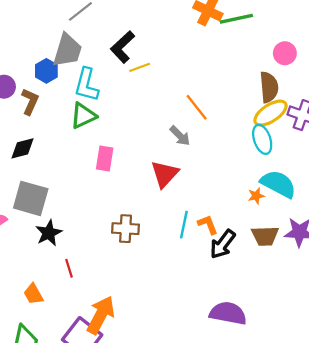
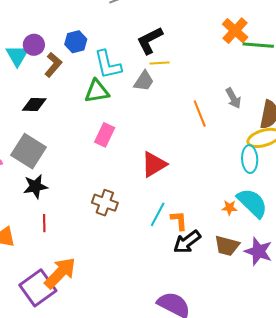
gray trapezoid: (67, 50) -> (144, 81), moved, size x0.7
cyan L-shape: (87, 85) -> (108, 65), turned -44
gray arrow: (180, 136) -> (233, 98), moved

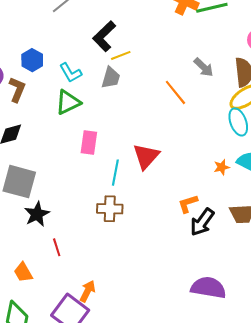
cyan L-shape: (108, 65) -> (71, 73), size x0.7
orange star: (229, 208) -> (222, 167), moved
cyan line: (158, 214) -> (115, 173), moved
orange L-shape: (179, 221) -> (188, 204), turned -85
orange arrow: (60, 273) -> (88, 291), size x0.6

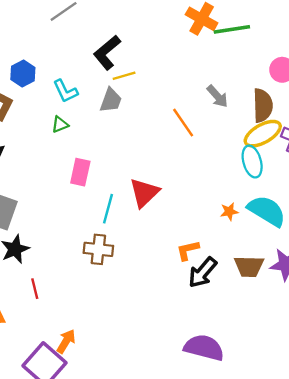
green triangle: (68, 102) -> (60, 124), size x0.6

